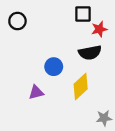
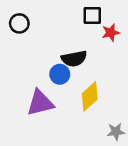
black semicircle: (90, 53) -> (74, 59), moved
purple triangle: (36, 92) -> (40, 103), size x1.6

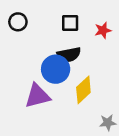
black square: (92, 16) -> (70, 23), moved
blue circle: (60, 74) -> (56, 69), size x1.5

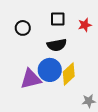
black circle: (18, 22) -> (23, 28), moved
blue circle: (56, 69) -> (50, 70), moved

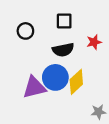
red star: (85, 25) -> (94, 42), moved

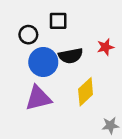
black square: (64, 21) -> (58, 21), moved
blue circle: (55, 77) -> (43, 62), moved

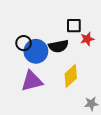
black square: (58, 21) -> (74, 26), moved
black circle: (28, 35) -> (24, 43), moved

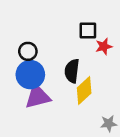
black semicircle: (58, 46) -> (72, 71), moved, turned 108
blue circle: (36, 51) -> (30, 75), moved

